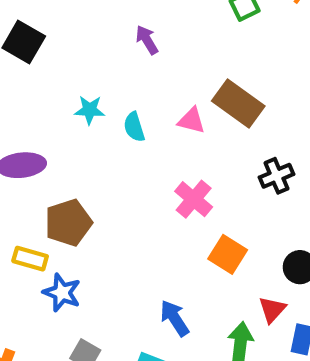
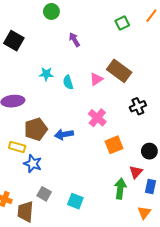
pink triangle: (192, 121) -> (96, 79), turned -48
orange square: (228, 254) -> (114, 145), turned 36
blue arrow: (175, 318) -> (64, 134), moved, turned -66

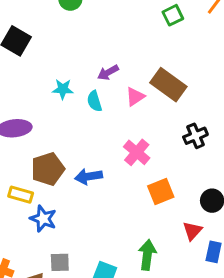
purple arrow: (74, 40) -> (108, 72), moved, turned -88
green arrow: (120, 189) -> (147, 255), moved
gray square: (44, 194) -> (60, 262), turned -32

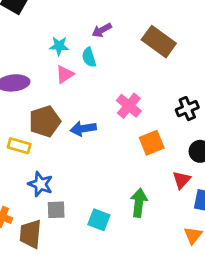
pink triangle: (135, 97) -> (65, 74), moved
black cross: (195, 136) -> (187, 109), moved
blue star: (43, 219) -> (40, 184), moved

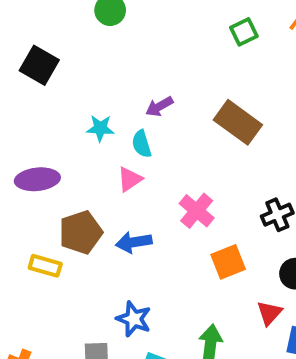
pink triangle: (65, 74) -> (130, 179), moved
blue star: (40, 184) -> (134, 319), moved

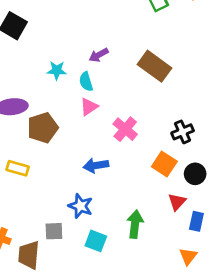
pink triangle: (130, 179) -> (89, 107), moved
brown pentagon: (81, 232) -> (43, 128), moved
blue arrow: (134, 242) -> (96, 165), moved
orange square: (228, 262) -> (164, 164), moved, turned -35

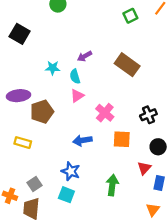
orange square: (164, 164) -> (122, 139), moved, turned -30
gray square: (54, 231) -> (34, 184), moved, turned -32
cyan square: (96, 241) -> (66, 195), moved

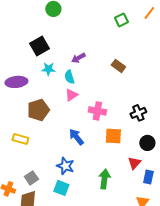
black square: (20, 34) -> (39, 46), moved, turned 30
brown rectangle: (127, 65) -> (118, 66), size x0.6
purple ellipse: (18, 96) -> (16, 82), moved
pink cross: (105, 113) -> (97, 111), turned -30
blue arrow: (82, 140) -> (76, 137), turned 60

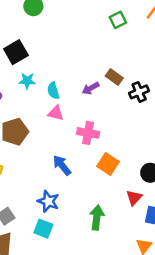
purple arrow: (78, 58) -> (91, 88), moved
pink triangle: (71, 95) -> (56, 113), turned 48
black cross: (138, 113) -> (139, 92), moved
orange square: (113, 136) -> (108, 164), turned 30

